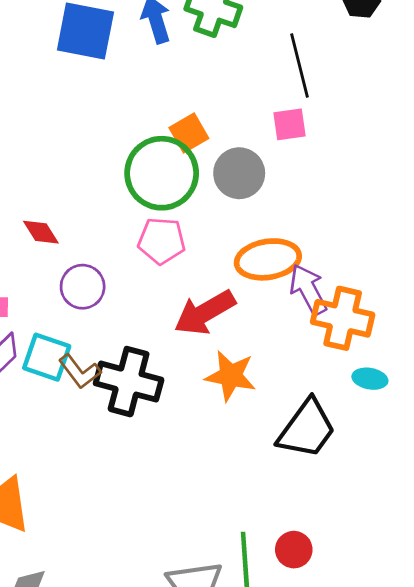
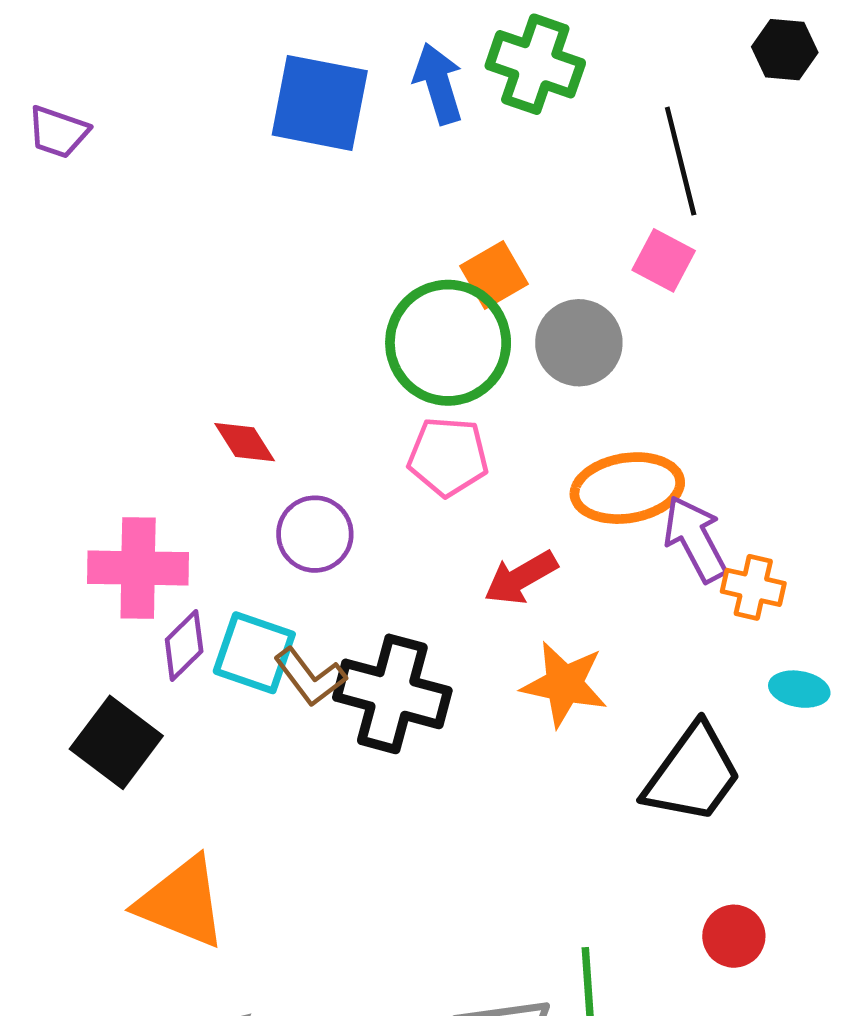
pink square: (289, 124) -> (664, 260), turned 36
red arrow: (205, 313) -> (521, 578), size x0.7
orange cross: (343, 318) -> (753, 587), size x0.6
red circle: (294, 550) -> (734, 936), moved

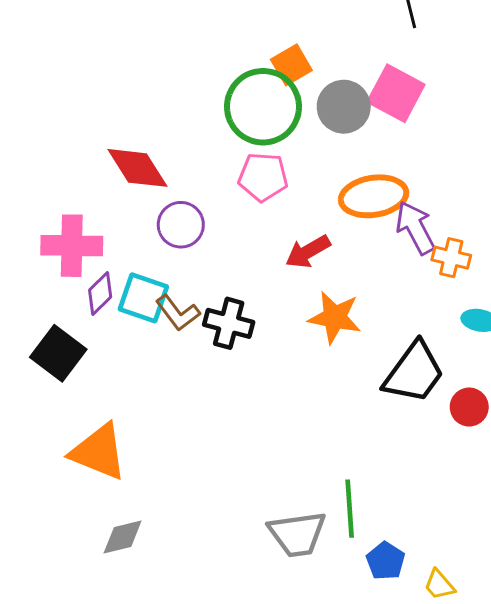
pink square: (664, 260) -> (396, 93), moved, size x1.5
red diamond: (245, 442) -> (137, 168), size x1.6
black cross: (392, 694) -> (229, 323), size x0.7
red circle: (734, 936) -> (469, 407), moved

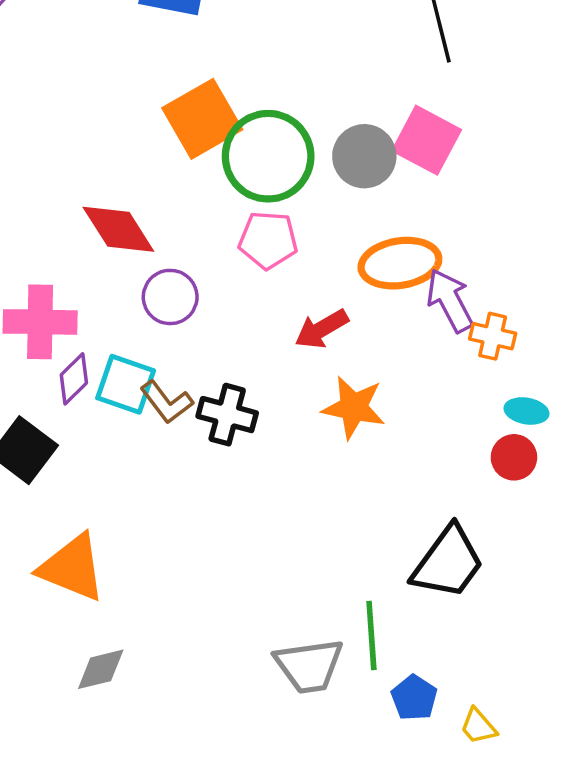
orange square: (291, 65) -> (202, 119), moved, size x1.6
black trapezoid: (414, 373) -> (448, 562), moved
red circle: (469, 407) -> (514, 457), moved

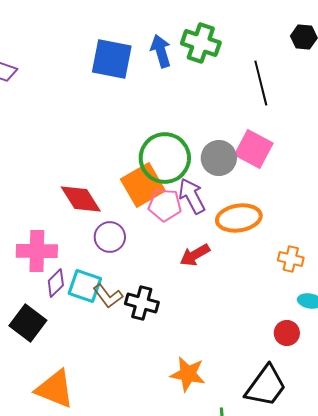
orange square: (202, 119) -> (143, 185), moved
purple arrow: (450, 301) -> (192, 196), moved
orange star: (354, 407) -> (188, 374), moved
red circle: (514, 457) -> (287, 333), moved

